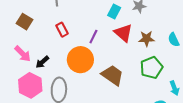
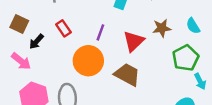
red triangle: (123, 33) -> (134, 41), moved, turned 42
black arrow: (42, 62) -> (36, 42), moved
green pentagon: (151, 68) -> (186, 58), moved

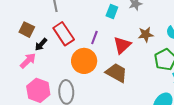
red rectangle: (63, 28) -> (64, 34), size x1.6
pink arrow: (21, 61) -> (28, 61), turned -84

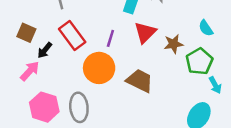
brown star: (146, 34) -> (173, 44), moved
red triangle: (122, 45) -> (145, 32), moved

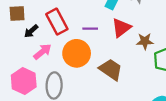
brown square: (26, 33) -> (17, 14), turned -35
purple line: (110, 38) -> (90, 29), turned 64
pink arrow: (30, 71) -> (42, 52), moved

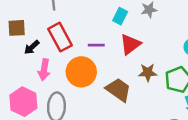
brown star: (145, 41) -> (148, 72), moved
pink arrow: (42, 52) -> (44, 70), turned 138

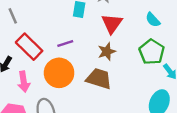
red triangle: (130, 44) -> (112, 24), moved
brown star: (148, 72) -> (107, 52), moved

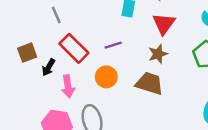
orange circle: (59, 73) -> (106, 77), size x0.7

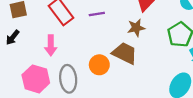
black arrow: (49, 67) -> (13, 37), moved
orange circle: (106, 77) -> (99, 65), moved

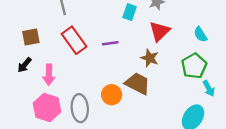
brown star: (136, 28) -> (150, 58), turned 30
pink arrow: (51, 45) -> (49, 75), moved

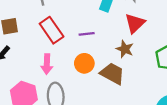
pink arrow: (49, 75) -> (47, 64), moved
orange circle: (112, 95) -> (84, 63), moved

